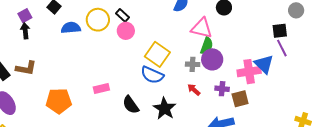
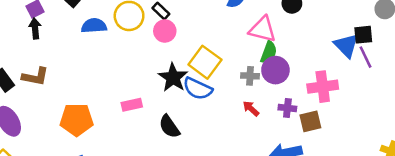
blue triangle: (264, 64) -> (346, 45), moved
black star: (165, 109) -> (173, 78), moved

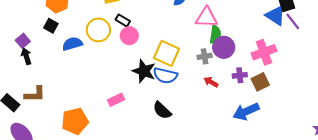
black semicircle: (169, 127) -> (162, 110), moved

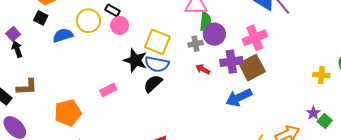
purple cross: (240, 75) -> (231, 62), size x1.5
brown square: (260, 82) -> (252, 68), size x1.4
black semicircle: (162, 110) -> (153, 84), moved, turned 96

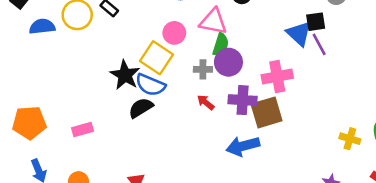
pink circle: (120, 25) -> (174, 33), moved
pink rectangle: (108, 90) -> (83, 129), moved

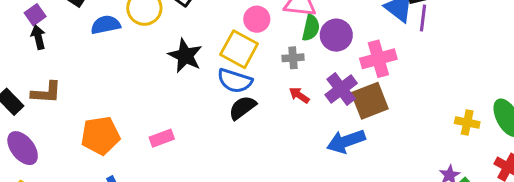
purple line: (319, 44) -> (423, 18), turned 40
purple circle: (228, 62) -> (336, 35), moved
black star: (125, 75) -> (185, 56), moved
purple cross: (243, 100) -> (341, 89), turned -36
black semicircle: (141, 108) -> (242, 108), moved

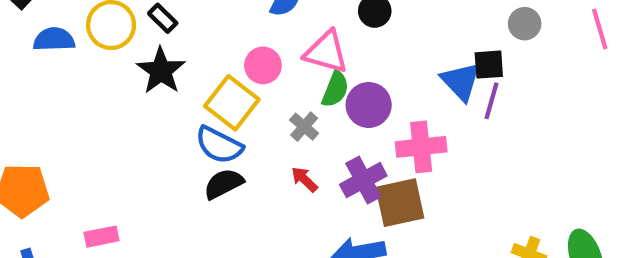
black star: (185, 56) -> (161, 71), moved
gray cross: (293, 58) -> (304, 127), turned 36
pink rectangle: (162, 138) -> (101, 237), moved

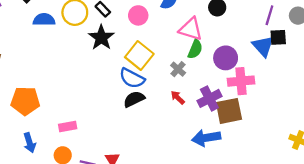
pink circle: (263, 65) -> (138, 15), moved
purple line: (492, 101) -> (269, 15), moved
purple circle: (369, 105) -> (226, 58), moved

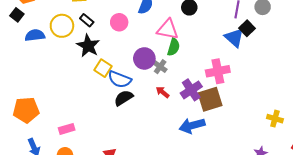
black square: (278, 37) -> (247, 28), turned -35
yellow square: (139, 56) -> (103, 68), moved, size x0.7
purple circle: (226, 58) -> (144, 58), moved

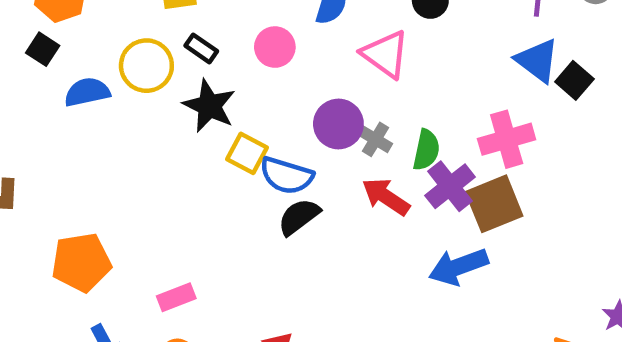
black square: (247, 28) -> (574, 80), moved
pink triangle: (168, 29) -> (385, 54), turned 30
green semicircle: (174, 47) -> (426, 150), moved
red arrow: (163, 92) -> (386, 197), size x1.5

